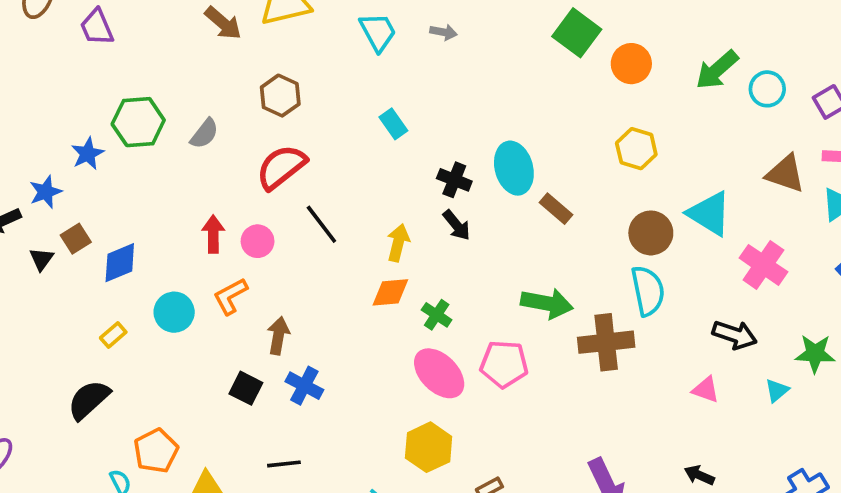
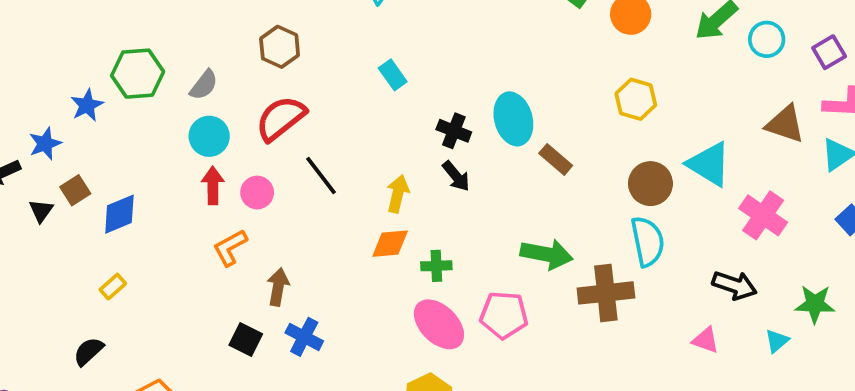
cyan circle: (174, 312) -> (209, 136), moved
green cross: (437, 315) -> (436, 266), turned -36
black semicircle: (89, 400) -> (89, 351), size x0.7

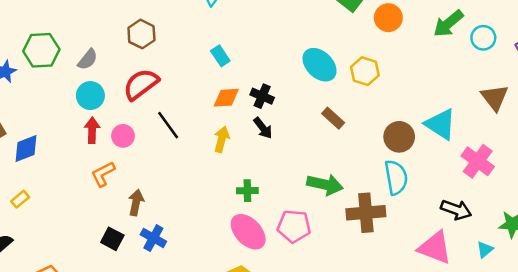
yellow hexagon: (636, 99) -> (365, 71), moved
cyan ellipse: (513, 119) -> (320, 65), moved, turned -32
brown triangle: (785, 124) -> (495, 98), turned 32
orange diamond: (390, 244) -> (226, 98), moved
pink triangle: (706, 340) -> (435, 248), size x1.8

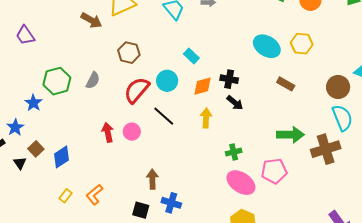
cyan circle: (90, 96) -> (167, 81), moved
orange L-shape: (103, 174) -> (94, 195), moved

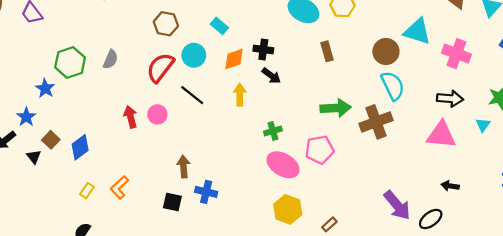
brown hexagon: (129, 53) -> (166, 24), moved
brown rectangle: (286, 84) -> (327, 51), turned 48

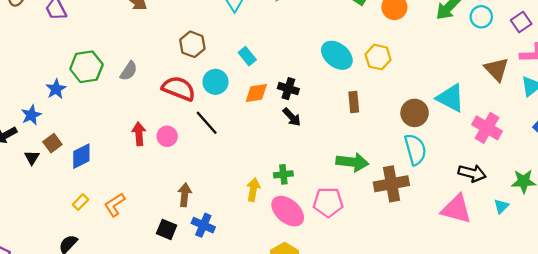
red semicircle: (160, 68) -> (179, 88), turned 64
yellow arrow: (240, 95) -> (253, 190), moved

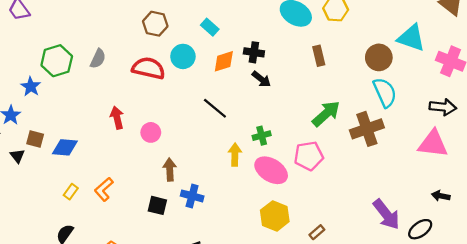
black line: (207, 123) -> (215, 108), moved
pink circle: (167, 136) -> (151, 132), moved
brown square: (52, 143) -> (35, 139), turned -30
blue diamond: (81, 156) -> (65, 147), turned 40
green arrow: (352, 162) -> (326, 114), turned -40

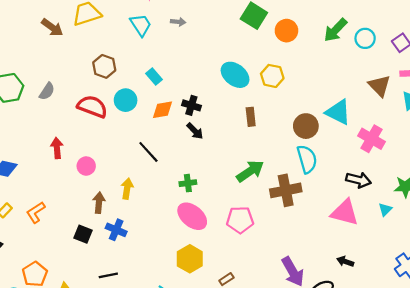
yellow arrow: (235, 155) -> (127, 189), moved
pink pentagon: (309, 156) -> (240, 220), moved

